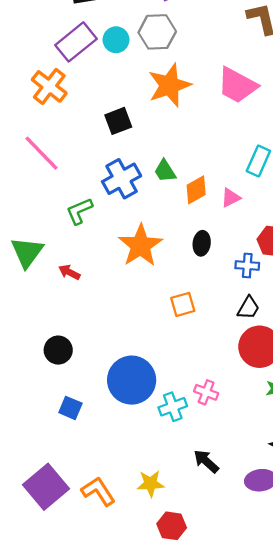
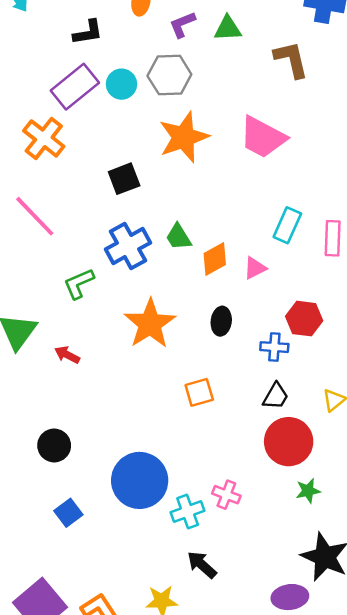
blue square: (70, 408) -> (68, 513), turned 30
black arrow: (206, 461) -> (202, 565), moved

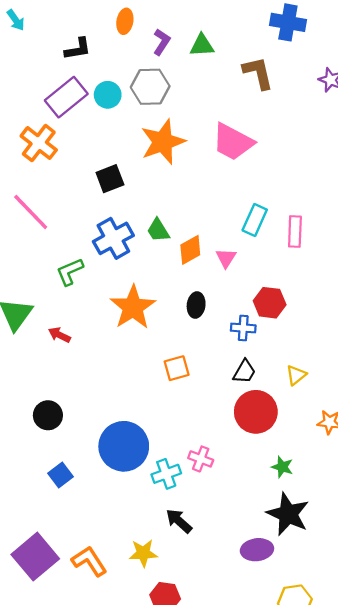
purple L-shape: (182, 25) -> (162, 42), turned 145
pink triangle: (255, 268) -> (226, 258), turned -30
green star: (308, 491) -> (282, 467), moved, turned 30

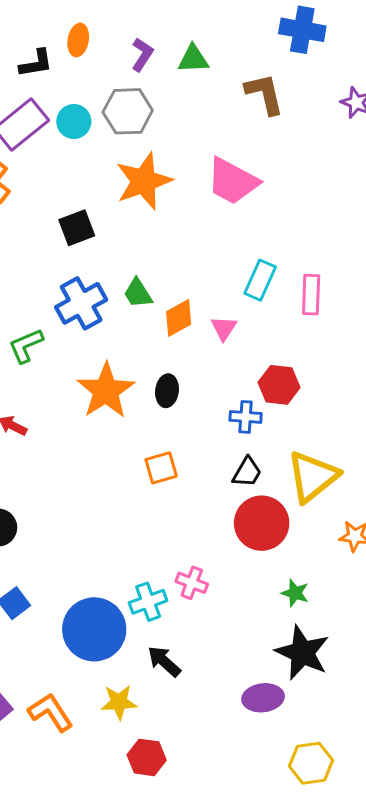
orange ellipse: (125, 21) -> (78, 40), moved
black ellipse: (196, 305) -> (167, 391), moved
yellow triangle: (296, 375) -> (313, 477), size x2.0
blue circle: (124, 446) -> (94, 629), moved

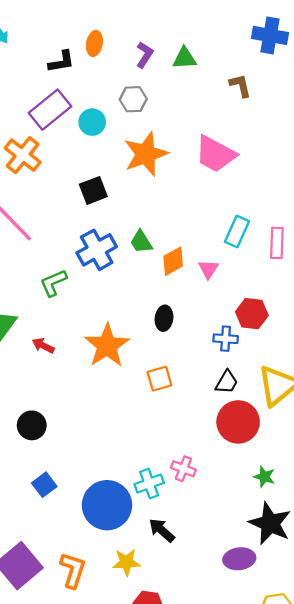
brown L-shape: (264, 94) -> (240, 86), size x0.7
gray hexagon: (128, 111) -> (133, 99), size x0.7
cyan circle: (74, 122) -> (92, 122), moved
orange star: (106, 391) -> (107, 346), moved
orange L-shape: (51, 712) -> (73, 570), turned 51

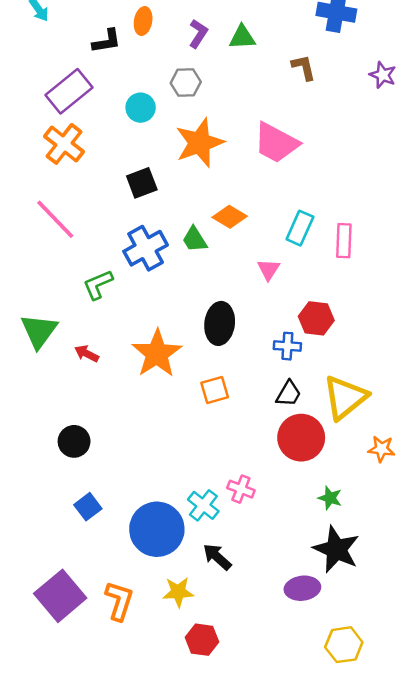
purple rectangle: (50, 110) -> (69, 91), moved
orange diamond: (173, 261) -> (230, 217), moved, turned 60
black ellipse: (164, 318) -> (220, 323), size x1.5
cyan cross: (149, 484) -> (203, 505), turned -32

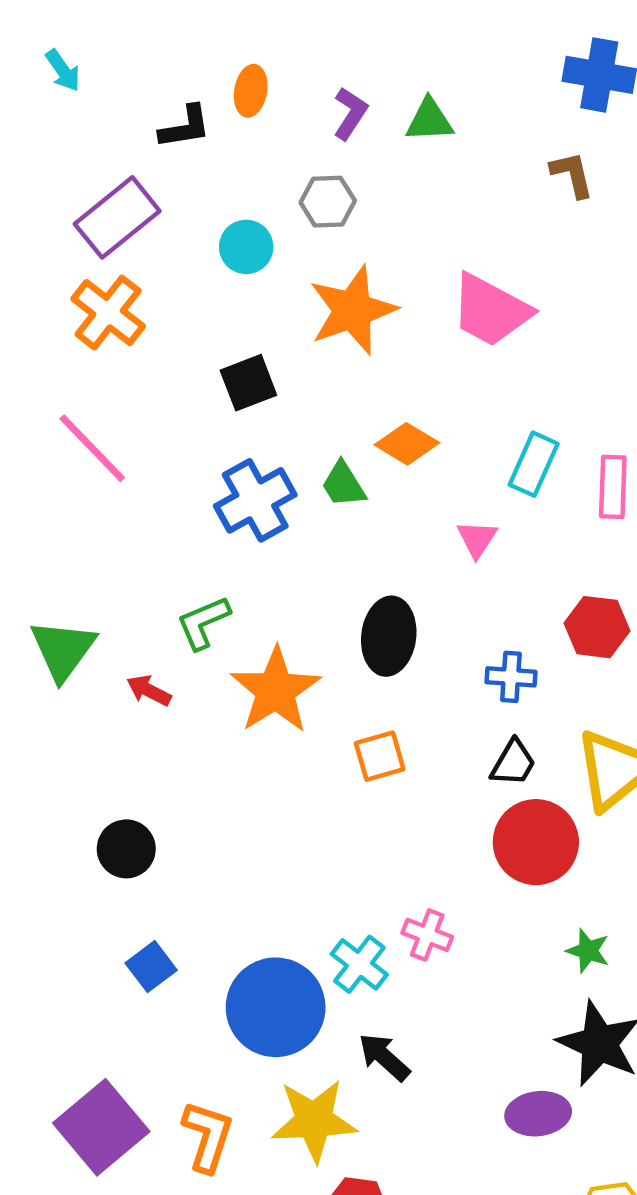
brown L-shape: (304, 67) -> (572, 174), moved
green L-shape: (98, 285) -> (203, 623), moved
red hexagon: (316, 318) -> (597, 627), moved
yellow star: (178, 592) -> (314, 1120), size x1.5

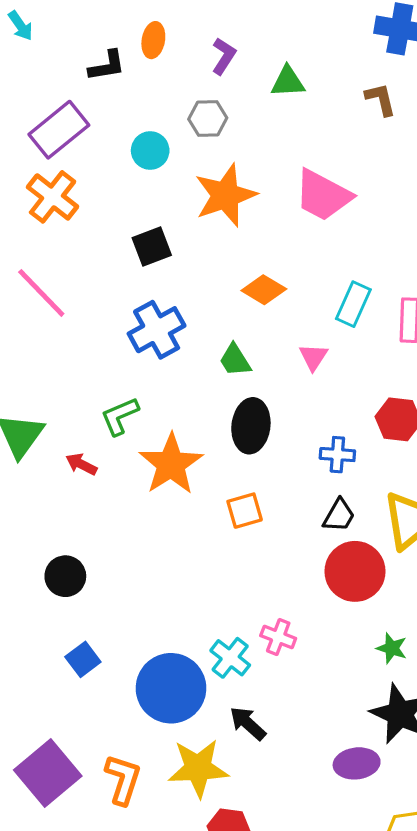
green triangle: (429, 120) -> (288, 82), moved
green trapezoid: (343, 485) -> (235, 360), moved

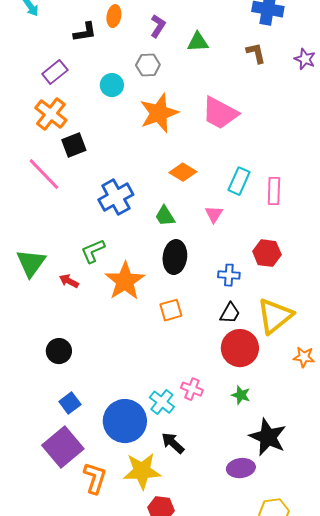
purple rectangle: (59, 130) -> (55, 72), size x0.7
black square: (152, 247) -> (74, 145), moved
green star: (392, 648) -> (241, 395), moved
purple square: (48, 773) -> (63, 447), moved

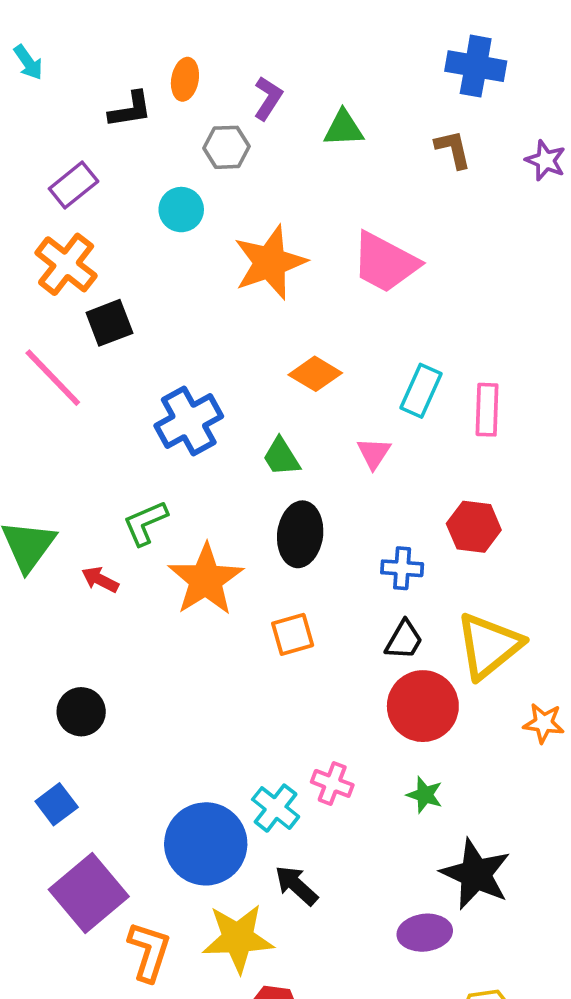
gray hexagon: (148, 65) -> (227, 147), moved
blue square: (70, 403) -> (57, 804), moved

